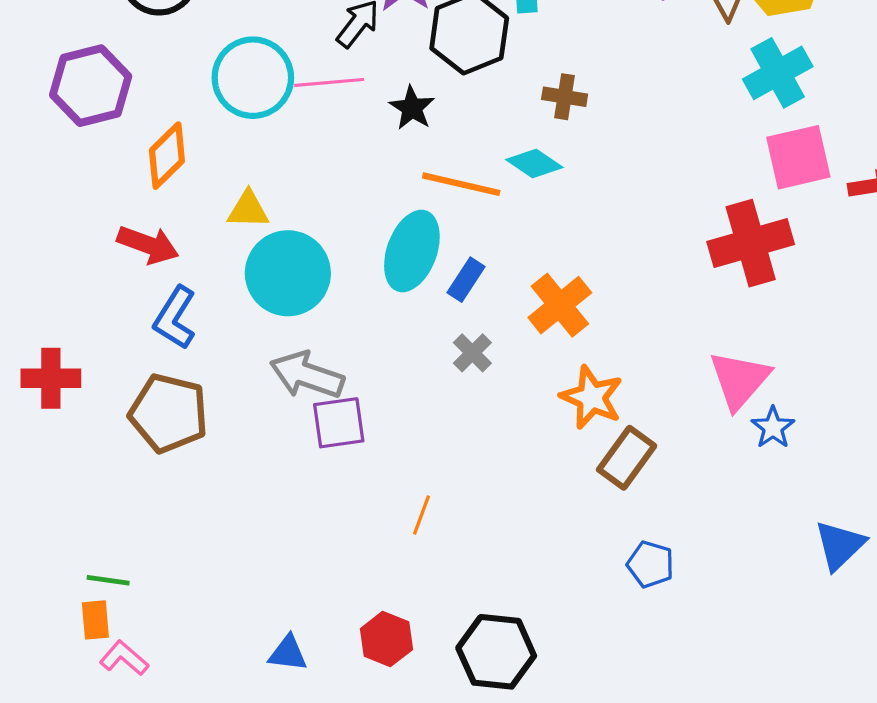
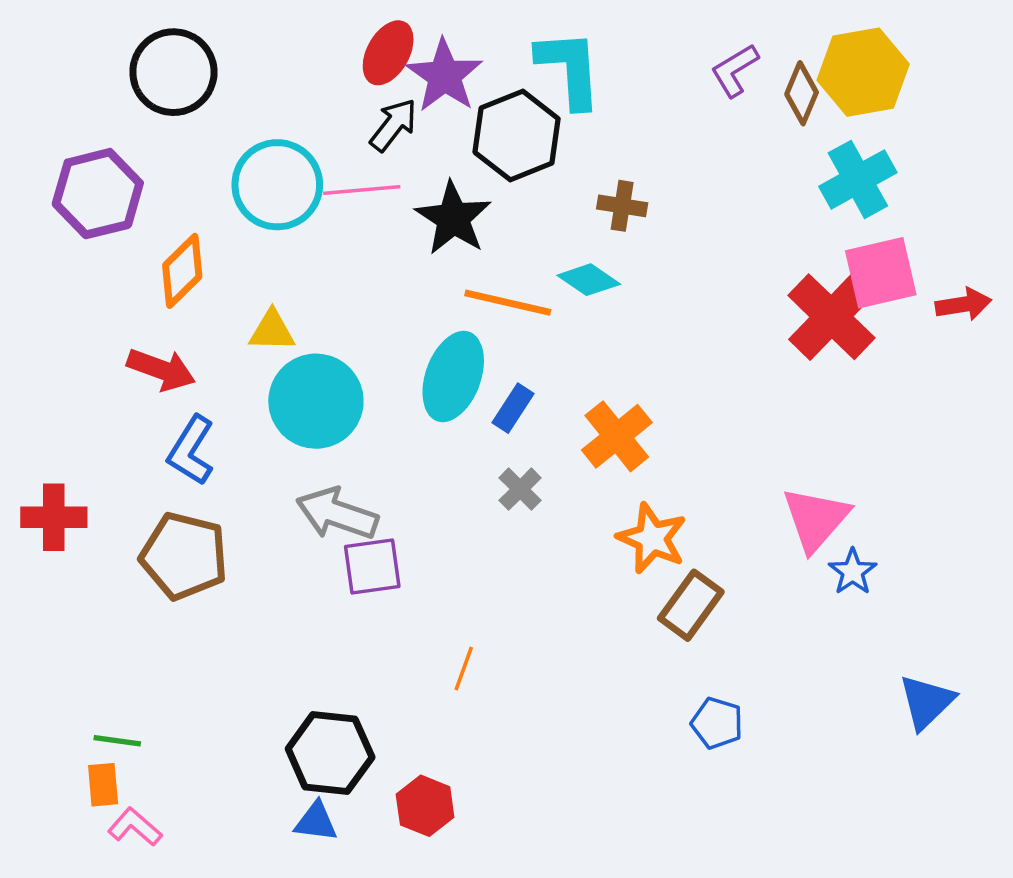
black star: (412, 108) -> (453, 218), size x1.5
red cross: (751, 243) -> (831, 317), moved, turned -30
black hexagon: (496, 652) -> (330, 753), moved

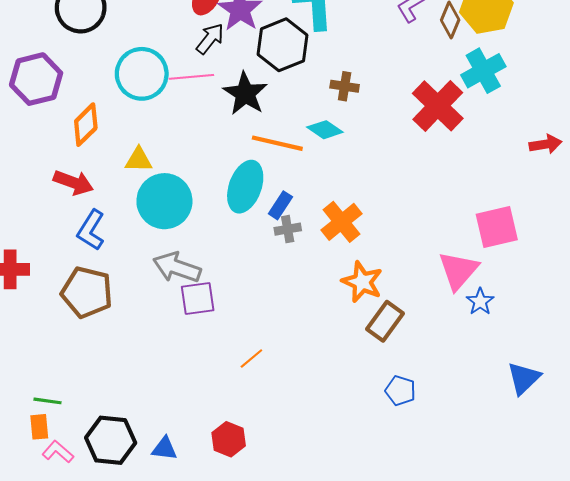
pink square: (881, 273) -> (497, 227), moved
red cross: (831, 317) -> (438, 106), moved
gray cross: (520, 489) -> (288, 229), moved, turned 35
orange line: (464, 669) -> (251, 359), turned 30
black hexagon: (330, 753) -> (111, 440), moved

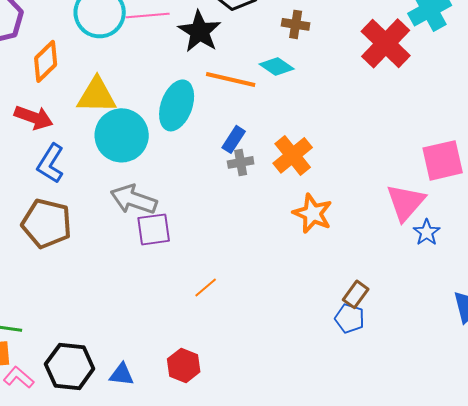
yellow triangle: (139, 160) -> (97, 95), size x1.5
cyan ellipse: (245, 187) -> (177, 105), moved
brown rectangle: (385, 321) -> (356, 294), moved, size x0.7

